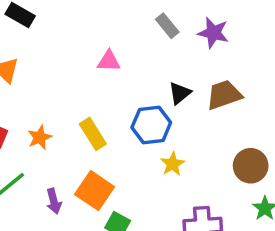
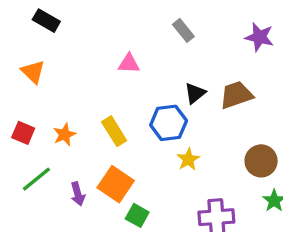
purple star: (213, 33) -> (259, 37), moved

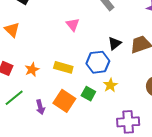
pink triangle: (129, 63) -> (73, 25), turned 48
yellow rectangle: (114, 131) -> (63, 67), turned -42
green square: (137, 215) -> (88, 94), moved

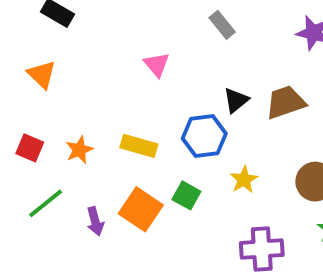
yellow star: (110, 85) -> (244, 180), moved

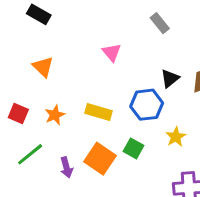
orange triangle: (42, 74) -> (43, 67), moved

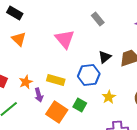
pink triangle: (112, 52) -> (65, 39), size x1.5
orange triangle: (43, 67) -> (19, 39), moved
purple arrow: (66, 167) -> (39, 95), moved

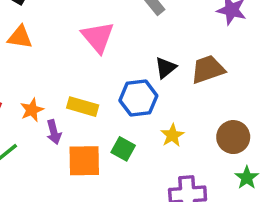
orange triangle: (19, 39) -> (20, 37), turned -35
orange square: (57, 112) -> (84, 161), turned -35

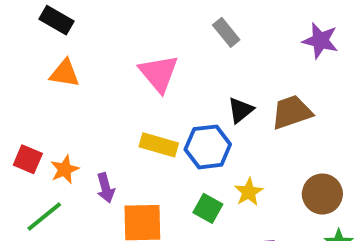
yellow rectangle: (83, 107) -> (159, 145), moved
orange star: (32, 110) -> (65, 169), moved
green square: (123, 149) -> (208, 208), moved

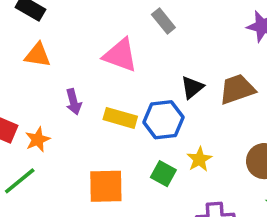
gray rectangle: (226, 32) -> (163, 21), moved
pink triangle: (159, 73) -> (120, 55), turned -30
purple arrow: (106, 188) -> (74, 102), moved

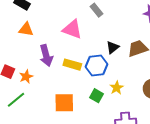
purple arrow: (74, 102) -> (46, 55), size x1.5

